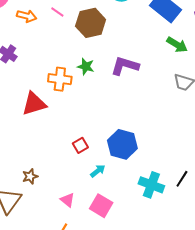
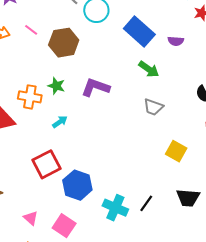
blue hexagon: (122, 144) -> (77, 185), moved
red square: (80, 145) -> (47, 164), size x1.8
cyan arrow: (98, 171) -> (60, 122), moved

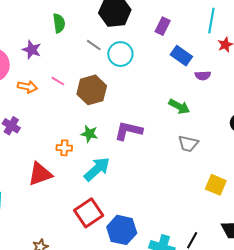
blue rectangle: (139, 32) -> (181, 56), moved, size x0.7
orange cross: (30, 97) -> (64, 148), size x0.7
cyan arrow: (60, 122) -> (97, 169), size x1.8

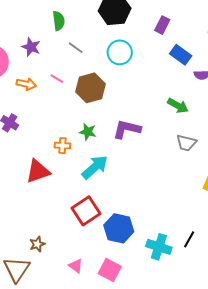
gray line: (94, 45) -> (76, 48), moved

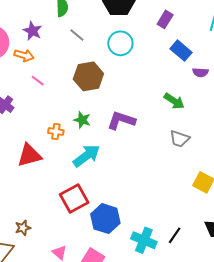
pink line: (57, 79) -> (38, 81), moved
orange arrow: (26, 84) -> (24, 55), moved

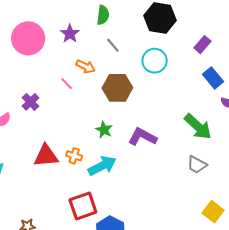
orange arrow: (24, 55) -> (86, 66), moved
green arrow: (174, 101) -> (198, 127), size x1.4
orange cross: (56, 132) -> (74, 156), moved

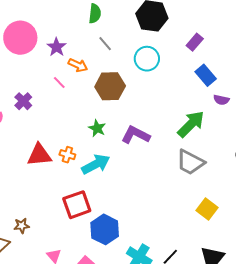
purple star: (70, 34) -> (57, 47), moved
green arrow: (198, 127) -> (191, 124), turned -88
gray trapezoid: (197, 165) -> (190, 162), size x1.4

